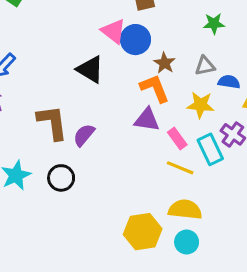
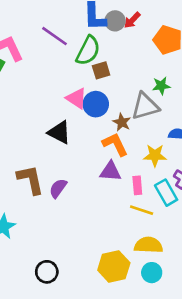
gray triangle: (205, 66) -> (145, 106), moved, size x1.6
pink rectangle: (177, 138) -> (137, 185), turned 36
black circle: (61, 178) -> (47, 272), moved

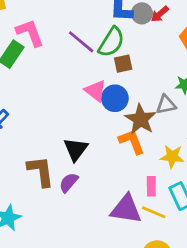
purple line: (54, 36) -> (81, 42), moved
gray triangle: (145, 106) -> (166, 105), size x0.7
brown star: (122, 122) -> (140, 119), size x1.6
black triangle: (59, 132) -> (76, 149), moved, turned 35
purple triangle: (110, 171) -> (126, 209), moved, size x1.4

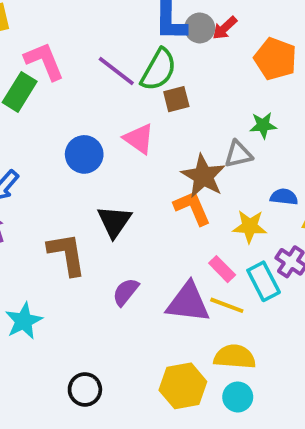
blue circle: (115, 98) -> (84, 154), moved
purple semicircle: (69, 183) -> (126, 292), moved
pink rectangle: (151, 186) -> (222, 269), turned -42

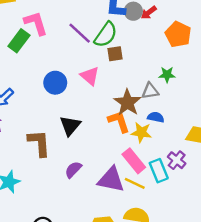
blue semicircle: (284, 197) -> (156, 117), moved
yellow star: (250, 226) -> (141, 132), moved
pink rectangle: (222, 269) -> (134, 161), size x1.5

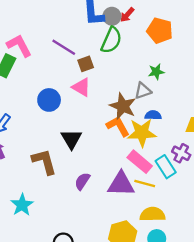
green semicircle: (106, 35) -> (111, 40), moved
brown square: (115, 54) -> (86, 64), moved
yellow star: (141, 132) -> (142, 133), size x1.4

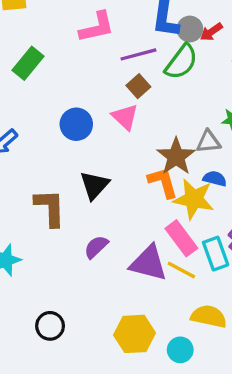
pink L-shape: (19, 46) -> (97, 27), moved, turned 92
purple line: (64, 47) -> (138, 54), moved, turned -60
brown square: (86, 64) -> (138, 86), turned -35
yellow semicircle: (152, 214) -> (209, 316), moved

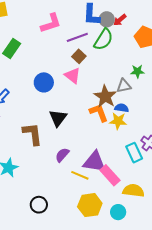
blue semicircle: (215, 179) -> (122, 108), moved
yellow star: (194, 199) -> (118, 121), size x0.7
pink rectangle: (181, 238) -> (110, 175), moved
yellow line: (181, 270) -> (80, 175), moved

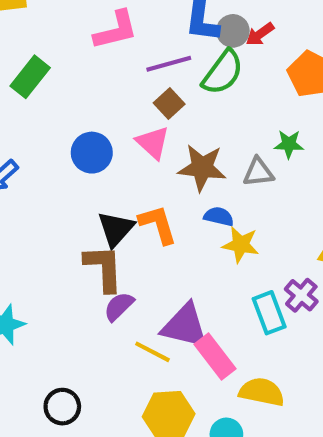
brown star: (105, 96) -> (202, 168), moved, turned -30
blue semicircle: (122, 108) -> (219, 216), moved
orange L-shape: (99, 113) -> (158, 224), moved
brown L-shape: (32, 134) -> (104, 268), moved

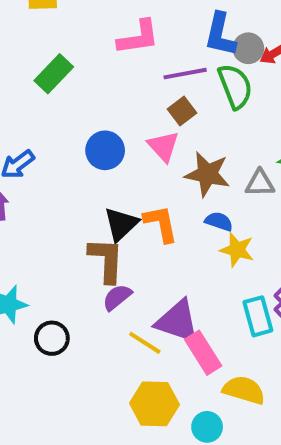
green semicircle: (223, 72) -> (235, 86), turned -63
black circle: (62, 407) -> (52, 338), moved

